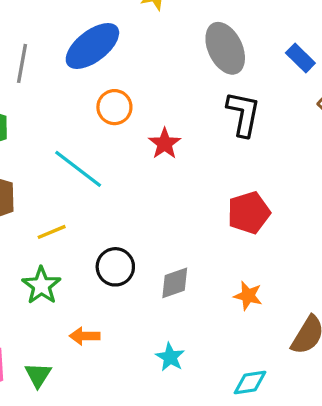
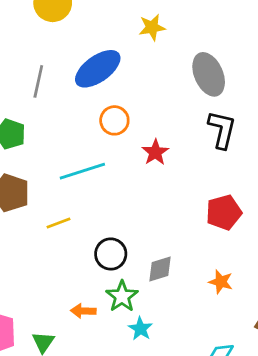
cyan line: (78, 169) -> (82, 171), turned -57
green star: (41, 286) -> (122, 296), moved
cyan star: (170, 357) -> (140, 329), moved

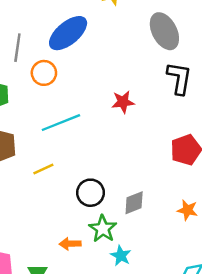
orange circle: (114, 120) -> (44, 73), moved
red star: (155, 152) -> (123, 102), turned 30

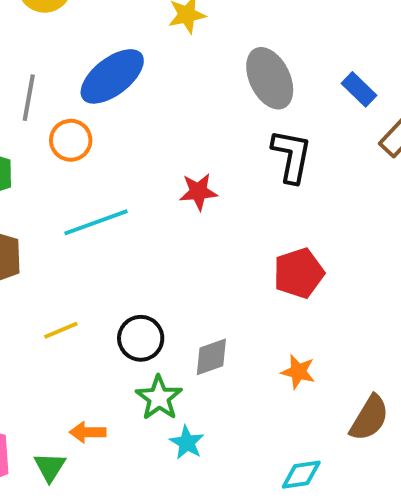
yellow line: (43, 169) -> (61, 330), moved
orange arrow: (70, 244) -> (88, 432), moved

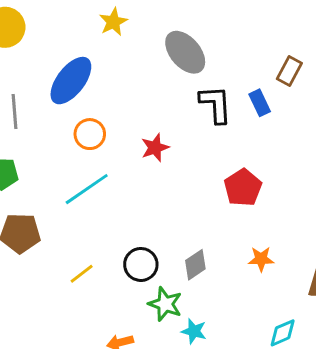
blue rectangle: (359, 89) -> (260, 103), moved, turned 35
orange circle: (71, 140) -> (90, 134), moved

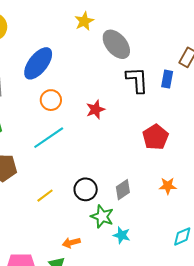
yellow star: (113, 22) -> (84, 21), moved
blue rectangle: (260, 103) -> (167, 79), turned 36

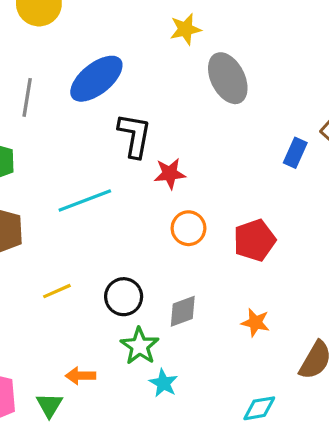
black L-shape: (137, 80) -> (135, 135), moved
orange circle: (51, 100) -> (188, 228), moved

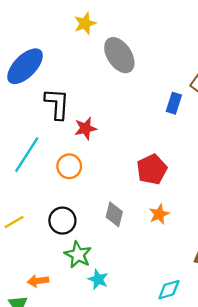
cyan line: (85, 201) -> (27, 155), turned -30
orange circle: (188, 228) -> (69, 166), moved
gray diamond: (183, 311) -> (114, 214), moved, turned -50
orange star: (255, 322) -> (159, 214), moved, turned -30

